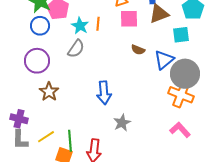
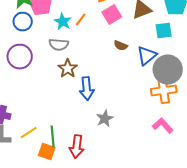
pink square: (129, 19) -> (112, 15), turned -30
orange line: (98, 24) -> (81, 20), turned 32
gray semicircle: (76, 49) -> (59, 45), turned 60
brown star: (49, 92) -> (68, 69), moved
orange cross: (181, 95) -> (164, 91), turned -30

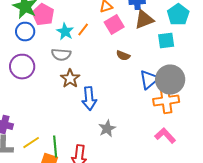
blue triangle: (147, 56) -> (149, 80), moved

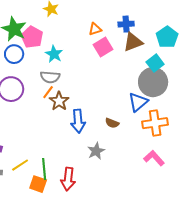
orange line: (83, 30) -> (48, 92), moved
cyan square: (166, 41) -> (155, 63), turned -30
brown semicircle: (123, 56) -> (112, 123), moved
gray circle: (170, 80) -> (153, 82), moved

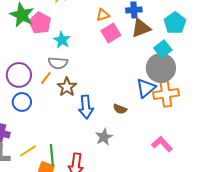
blue circle: (14, 54) -> (22, 102), moved
orange line: (48, 92) -> (46, 78), moved
orange cross: (155, 123) -> (166, 94), moved

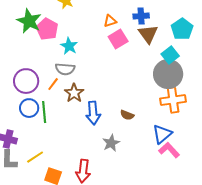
brown triangle: (141, 28) -> (148, 34), turned -45
blue triangle: (146, 88) -> (162, 134), moved
green line: (52, 155) -> (44, 112), moved

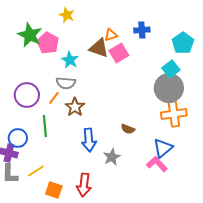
brown triangle: (148, 34) -> (99, 48), moved, turned -35
blue circle: (29, 108) -> (18, 138), moved
blue arrow: (93, 113) -> (89, 140), moved
pink L-shape: (169, 150) -> (157, 164), moved

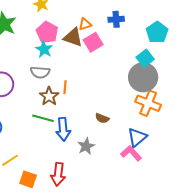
pink pentagon: (48, 43) -> (47, 32), moved
orange line: (54, 98) -> (65, 87), moved, turned -32
orange cross: (174, 114) -> (148, 103), turned 30
green line: (45, 126) -> (43, 118), moved, turned -70

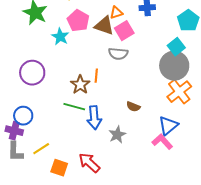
cyan star: (44, 49) -> (60, 37), moved
gray semicircle: (40, 72) -> (118, 54), moved
orange cross: (148, 103) -> (179, 92), turned 30
red arrow: (58, 174) -> (89, 163), turned 125

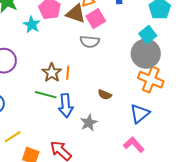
orange line: (96, 76) -> (68, 73), moved
orange cross: (179, 92) -> (151, 80), turned -30
pink L-shape: (162, 142) -> (134, 145), moved

